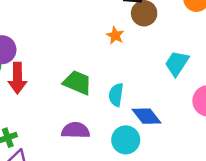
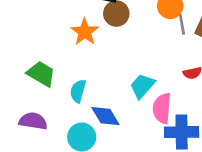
orange star: (115, 35) -> (85, 32), size x1.5
cyan trapezoid: (177, 63) -> (142, 86), moved

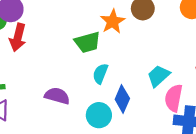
green trapezoid: (41, 74) -> (87, 42), moved, turned 128
blue diamond: (105, 116) -> (122, 99), turned 48

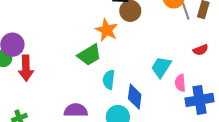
pink semicircle: (174, 98) -> (180, 83), size x0.7

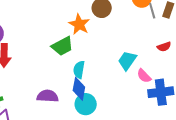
pink semicircle: (180, 83) -> (144, 76), turned -42
blue diamond: (135, 97) -> (79, 89), moved

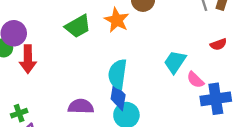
green trapezoid: (62, 46) -> (78, 26), moved
cyan semicircle: (79, 70) -> (118, 74), size x1.4

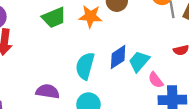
orange star: (117, 20) -> (90, 16), turned -30
blue diamond: (118, 97) -> (118, 57), moved, turned 40

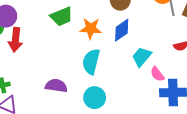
orange star: (90, 16) -> (91, 28), moved
blue diamond: (118, 57) -> (122, 30), moved

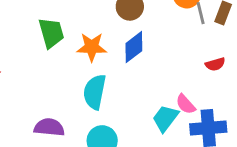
green trapezoid: (62, 16) -> (51, 33), turned -80
cyan trapezoid: (142, 57) -> (165, 118), moved

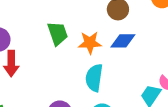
blue diamond: (134, 47) -> (123, 41), turned 40

